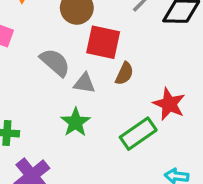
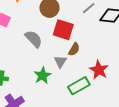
gray triangle: (84, 83) -> (60, 62), moved, turned 48

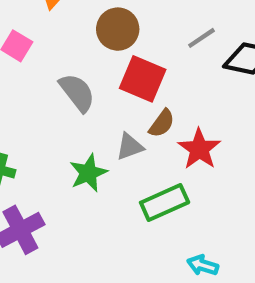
gray triangle: (60, 62) -> (130, 147), turned 32
red star: (99, 70) -> (199, 149), moved

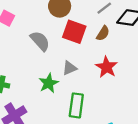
brown semicircle: (162, 123) -> (103, 33), moved
green rectangle: (165, 202) -> (76, 105), moved, turned -55

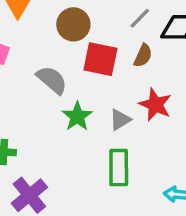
gray triangle: (70, 68) -> (120, 120), moved
green star: (49, 83) -> (77, 116), moved

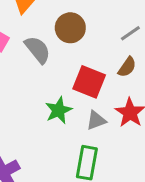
red square: (100, 59) -> (89, 82), moved
gray semicircle: (52, 80) -> (38, 50), moved

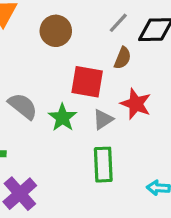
gray semicircle: (38, 50) -> (23, 106), moved

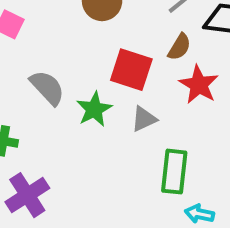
red star: (136, 104) -> (199, 85), moved
green rectangle: (103, 165) -> (174, 172), moved

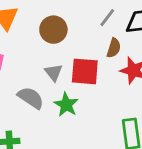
gray triangle: (144, 119) -> (54, 72), moved, turned -30

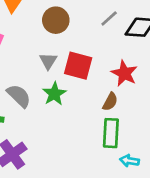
brown semicircle: (114, 48) -> (110, 102), moved
gray semicircle: (31, 98) -> (19, 96), moved

